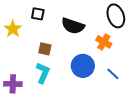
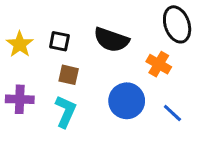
black square: (38, 14) -> (59, 41), moved
purple cross: (13, 84) -> (20, 99), moved

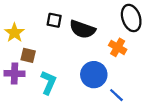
black square: (59, 41) -> (54, 20), moved
brown square: (69, 75) -> (28, 55), moved
blue line: (172, 113) -> (116, 95), moved

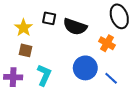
yellow star: (14, 33) -> (23, 28), moved
purple cross: (14, 74) -> (13, 77), moved
blue line: (116, 95) -> (111, 78), moved

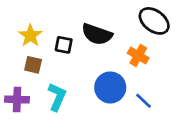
black ellipse: (119, 16) -> (154, 21), turned -35
black square: (49, 18) -> (64, 45), moved

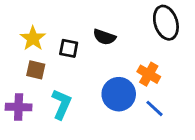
black ellipse: (154, 21) -> (166, 23), turned 36
black semicircle: (97, 34) -> (104, 37), size x0.7
orange cross: (138, 56) -> (149, 74), moved

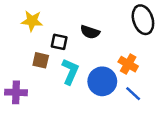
yellow star: (33, 38) -> (32, 21), moved, turned -30
brown square: (36, 70) -> (41, 60), moved
cyan L-shape: (62, 104) -> (70, 71), moved

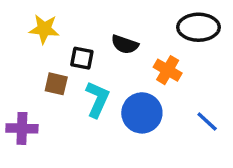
black ellipse: (143, 20) -> (198, 27), turned -72
orange cross: (128, 64) -> (168, 70), moved
blue line: (133, 94) -> (207, 122), moved

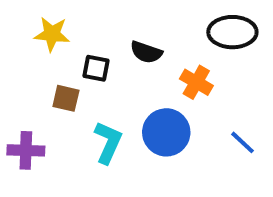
cyan L-shape: (97, 99) -> (108, 142), moved

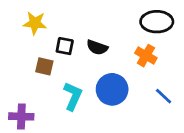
black semicircle: (146, 52) -> (97, 47), moved
orange cross: (196, 82) -> (146, 56), moved
purple cross: (26, 150) -> (21, 116), moved

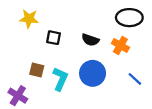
black semicircle: (97, 47) -> (90, 40), moved
brown square: (44, 66) -> (37, 70), moved
purple cross: (21, 116) -> (18, 96), turned 30

